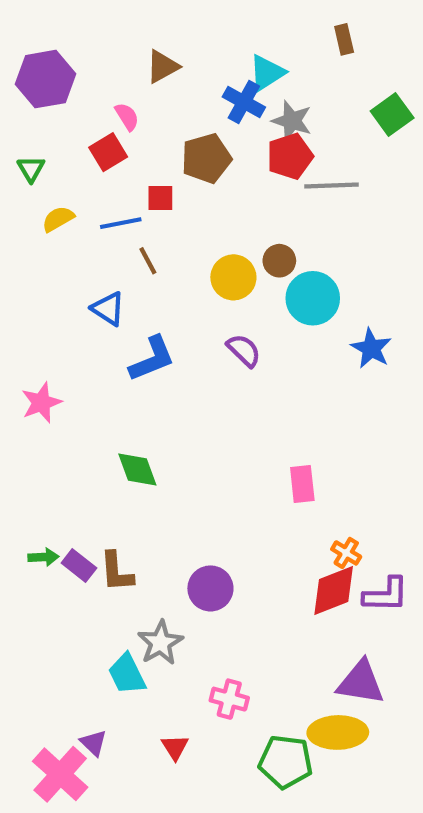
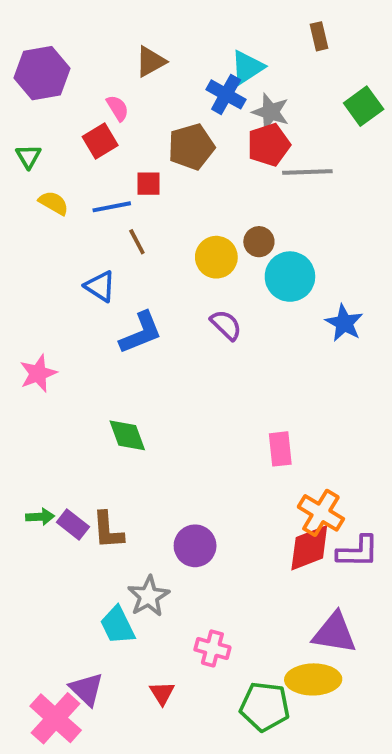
yellow semicircle: (58, 219) -> (54, 203), turned 60
orange cross: (346, 553) -> (321, 513), size x1.6
purple triangle: (94, 743) -> (87, 689), size x1.4

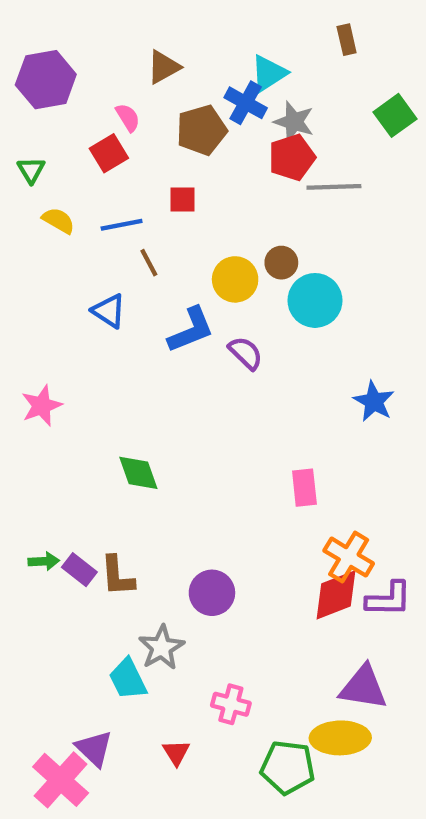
brown pentagon: (191, 147) -> (201, 130), moved
red square: (149, 184) -> (183, 200), moved
blue star: (344, 323) -> (374, 401), moved
blue L-shape: (141, 333) -> (191, 330), moved

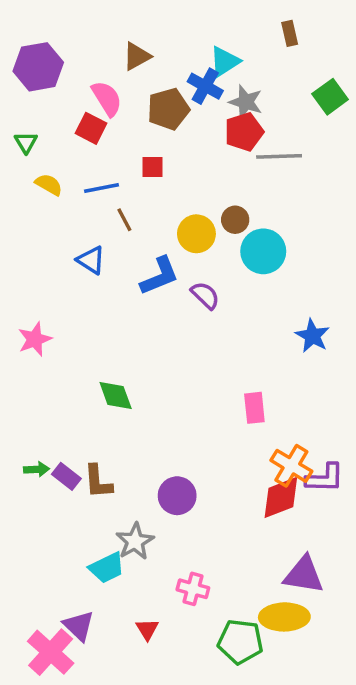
pink semicircle: (128, 117) -> (107, 98), size x1.5
red square: (109, 153) -> (91, 128), turned -32
purple L-shape: (389, 599) -> (325, 478), moved
cyan trapezoid: (128, 679) -> (107, 568), turned -90

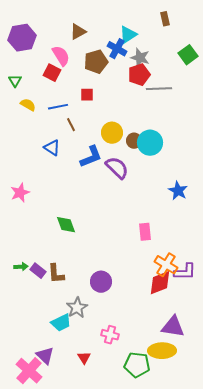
brown circle: (235, 220) -> (134, 141), moved
purple semicircle: (205, 295) -> (117, 168), size x1.4

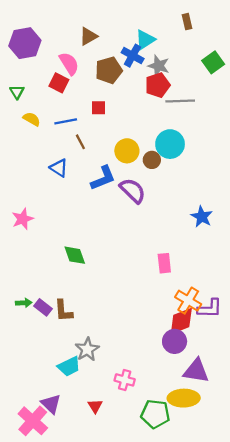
cyan circle: (150, 143) -> (170, 144), moved
purple circle: (101, 282) -> (175, 341), moved

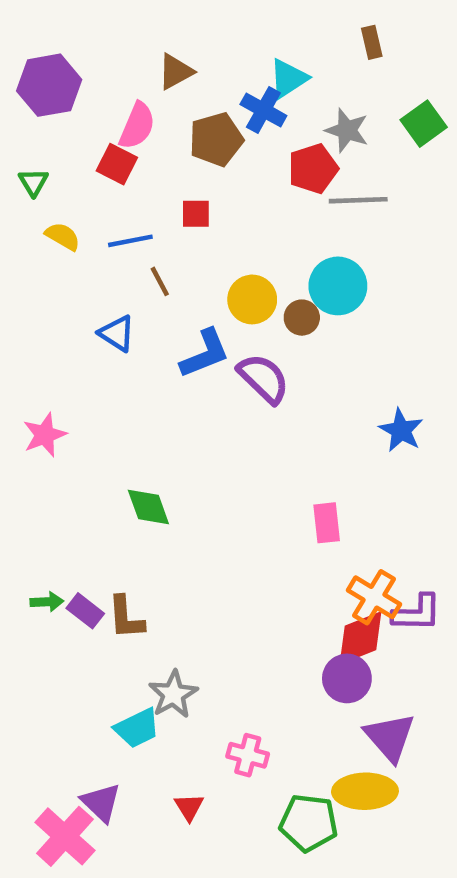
pink semicircle: (69, 64) -> (137, 126), turned 55
gray star: (159, 66) -> (347, 130), moved
purple triangle: (196, 371) -> (390, 737), turned 40

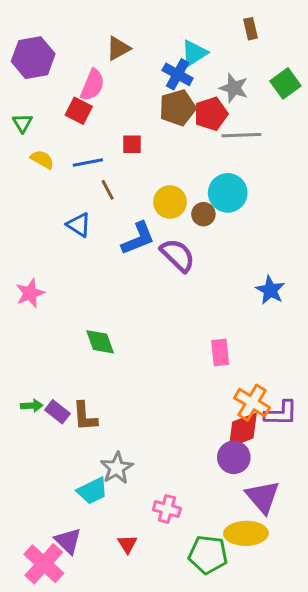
brown pentagon: (216, 139) -> (178, 108), moved

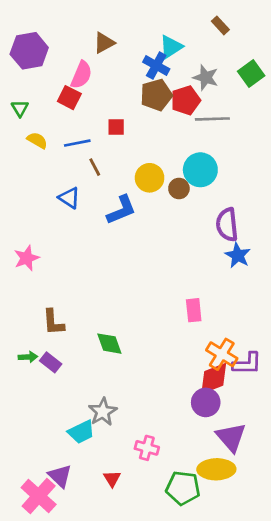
brown rectangle: (251, 29) -> (220, 25), turned -30
purple semicircle: (178, 255) -> (227, 225), moved, turned -140
green diamond: (100, 342) -> (109, 344), moved
brown L-shape: (85, 416) -> (53, 322), moved

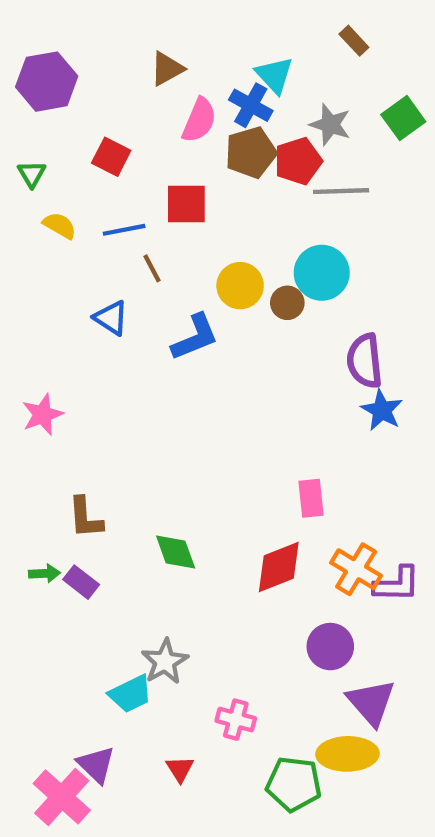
cyan triangle: (171, 47) -> (274, 75), turned -40
pink semicircle: (81, 75) -> (199, 120), moved
red square: (116, 127) -> (186, 204), size x1.5
red diamond: (214, 378) -> (279, 567), moved

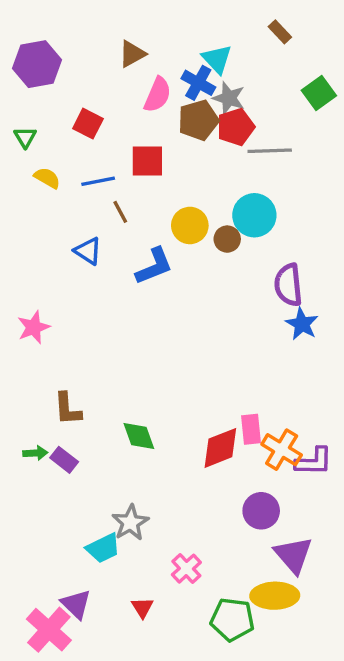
gray star: (330, 125) -> (229, 98), moved
pink rectangle: (311, 498) -> (251, 429), moved
pink cross: (236, 720) -> (186, 569), turned 32

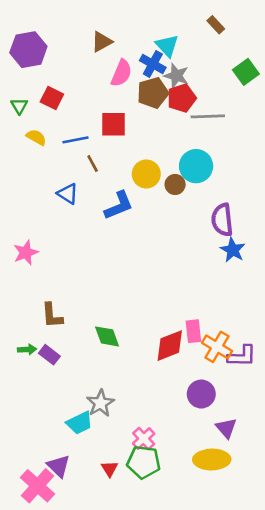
red square: (88, 124) -> (52, 98), moved
purple triangle: (293, 555) -> (226, 428), size x0.7
green pentagon: (232, 619) -> (144, 462), moved

